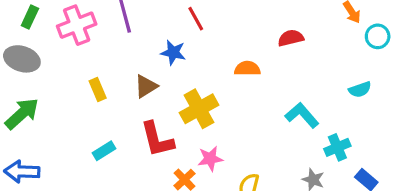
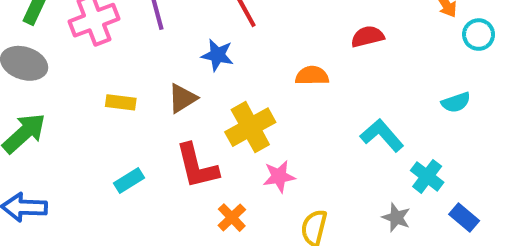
yellow rectangle: (98, 89) -> (121, 102), turned -60
cyan cross: (337, 147) -> (427, 176), turned -30
pink star: (210, 159) -> (279, 176), moved

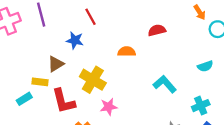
yellow rectangle: (121, 102) -> (40, 82), moved
yellow cross: (250, 127) -> (93, 80), turned -30
cyan cross: (427, 176) -> (201, 106), moved, turned 30
cyan rectangle: (129, 181) -> (24, 99), moved

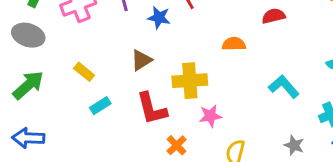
blue star: (75, 40) -> (159, 17), moved
yellow cross: (93, 80) -> (190, 81), turned -35
yellow rectangle: (40, 82) -> (84, 72), moved, turned 32

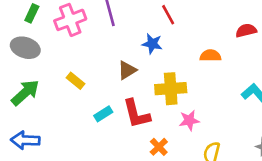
blue star: (159, 17) -> (152, 44), moved
cyan rectangle: (100, 106) -> (103, 114), moved

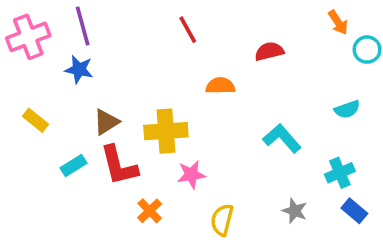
red line: (168, 15) -> (188, 30), moved
blue star: (152, 44) -> (79, 69), moved
brown triangle: (127, 70) -> (106, 122), moved

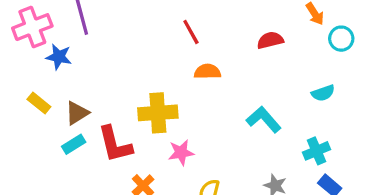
red line: (188, 30) -> (191, 32), moved
red semicircle: (269, 51) -> (270, 40), moved
blue star: (79, 69) -> (59, 57), moved
brown triangle: (106, 122) -> (77, 113), moved

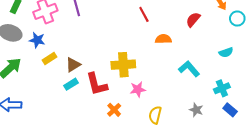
red semicircle: (270, 40) -> (193, 20), turned -35
blue star: (59, 57) -> (37, 40), moved
orange semicircle: (207, 72) -> (163, 39), moved
yellow rectangle: (39, 103) -> (49, 59), turned -72

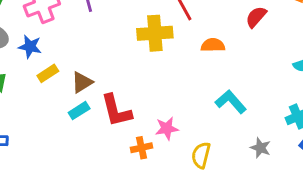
yellow cross: (123, 65) -> (155, 33), moved
cyan L-shape: (189, 69) -> (231, 102), moved
pink star: (138, 89) -> (167, 128), moved
orange cross: (114, 110) -> (141, 148), turned 32

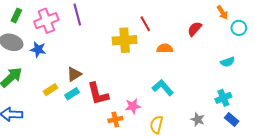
yellow rectangle: (48, 73) -> (50, 90), moved
cyan L-shape: (231, 102) -> (163, 88), moved

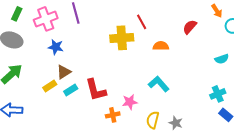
blue star: (38, 49) -> (56, 47), moved
brown triangle: (74, 74) -> (64, 72), moved
gray star: (198, 119) -> (176, 123), moved

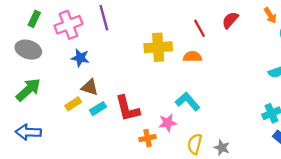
red line: (142, 22) -> (199, 28), moved
red semicircle: (190, 27) -> (230, 20), moved
orange semicircle: (161, 46) -> (192, 57), moved
brown triangle: (64, 72) -> (90, 87), turned 49
cyan L-shape: (159, 84) -> (188, 102), moved

